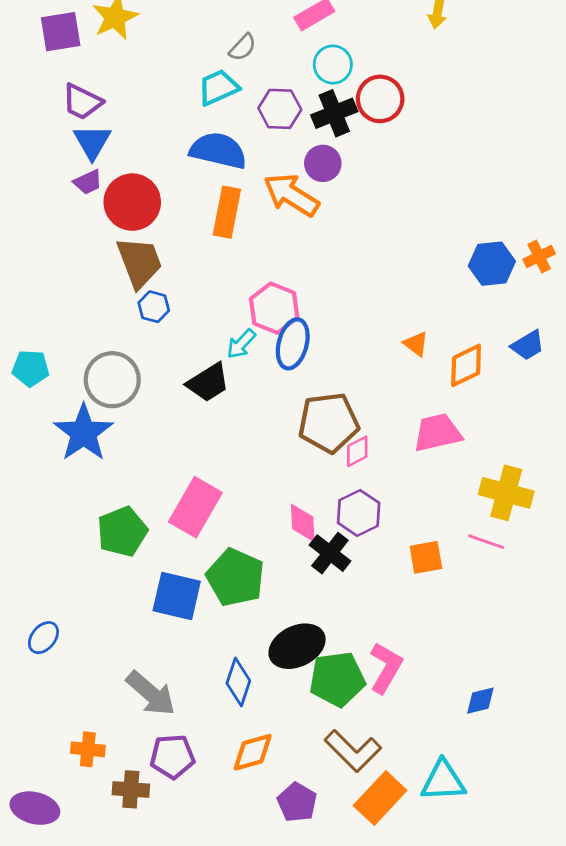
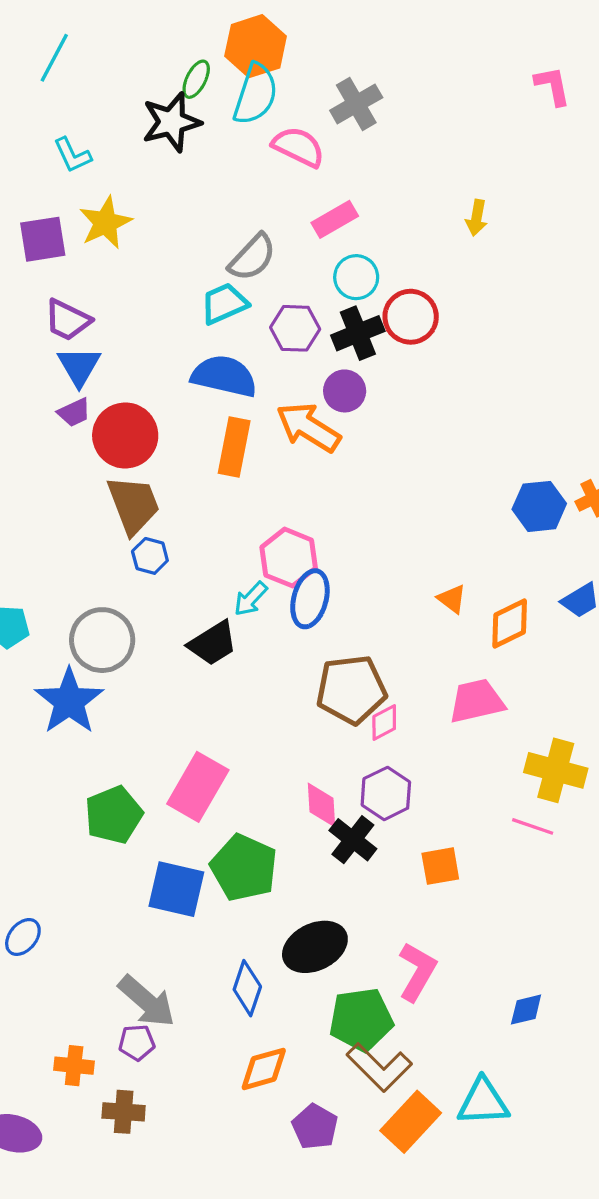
gray semicircle: (243, 47) -> (252, 257), size x1.5
orange square: (426, 557) -> (440, 866), moved
green pentagon: (337, 679) -> (361, 1019), moved
purple pentagon: (172, 756) -> (137, 1043), moved, size x0.7

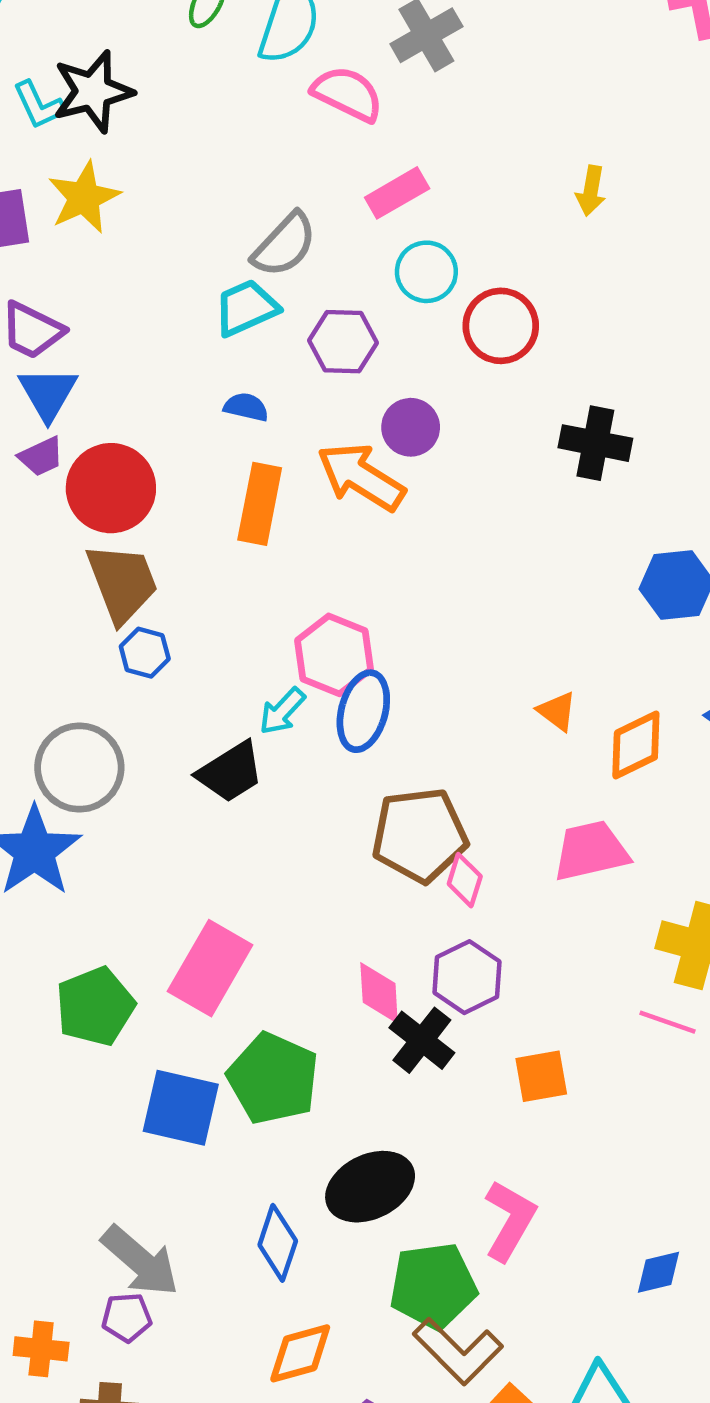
black star: (171, 122) -> (93, 92), moved
black cross: (358, 333) -> (595, 443), moved, turned 33
blue semicircle: (224, 376) -> (246, 407), size x0.5
pink diamond: (384, 723) -> (465, 880), turned -45

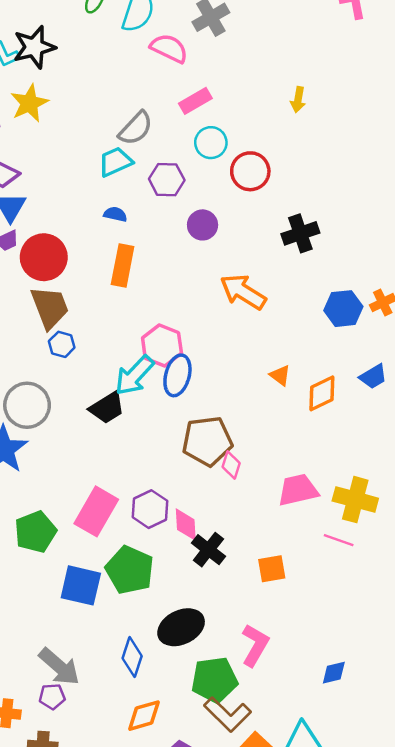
black cross: (595, 443) -> (300, 233), turned -30
orange arrow: (361, 477) -> (243, 292), moved
cyan arrow: (282, 711) -> (134, 375), size x1.6
pink trapezoid: (591, 851) -> (298, 490), moved
purple hexagon: (467, 977) -> (150, 509), moved

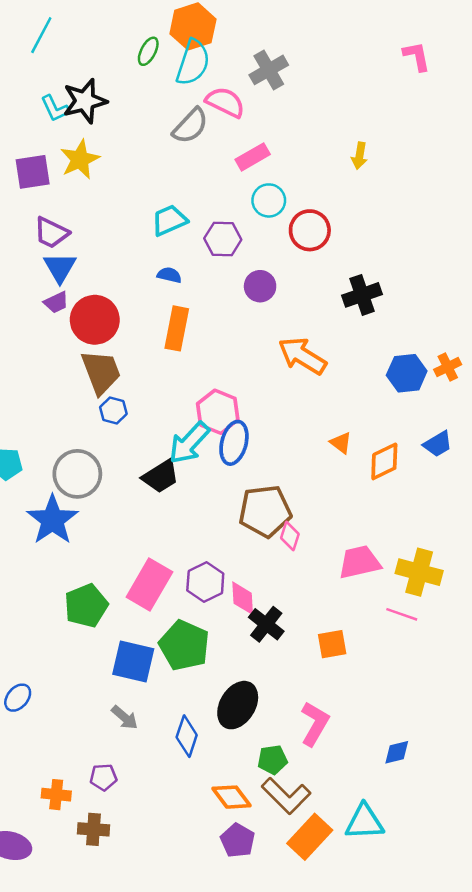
gray semicircle: (136, 128) -> (190, 126), moved
black ellipse: (181, 627) -> (238, 705), turned -33
gray arrow: (59, 667) -> (125, 717), moved, size x0.6
green pentagon: (214, 680) -> (272, 760), size x0.6
orange diamond: (144, 716) -> (231, 797), moved, turned 69

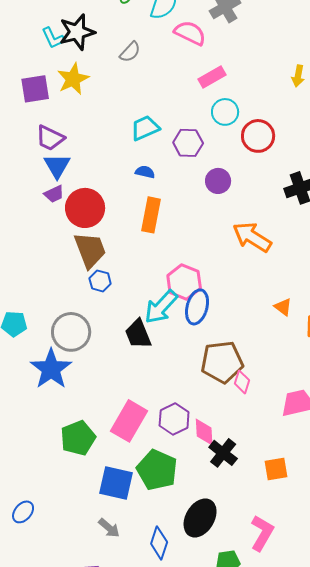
gray semicircle: (190, 126) -> (130, 52), moved, size x0.7
black trapezoid: (161, 476) -> (138, 334), turned 100

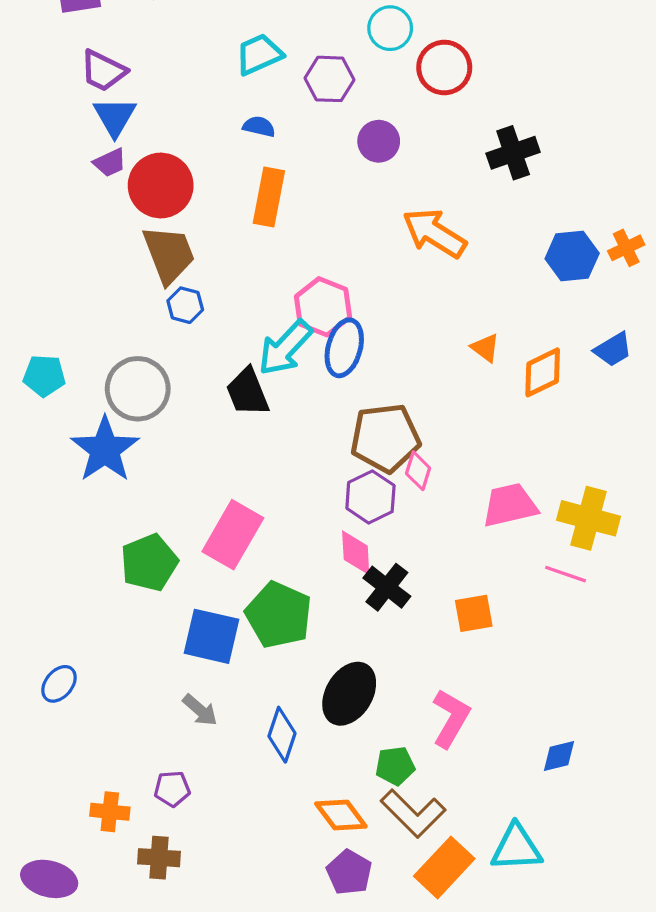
purple hexagon: (174, 419) -> (370, 497), moved

